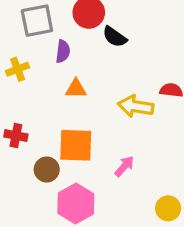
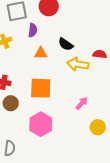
black semicircle: (115, 37) -> (66, 44), moved
pink arrow: (124, 166) -> (82, 103), moved
brown circle: (47, 170) -> (11, 103), moved

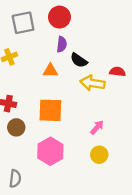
purple semicircle: (33, 30) -> (62, 44), moved
yellow circle: (98, 127) -> (99, 155), moved

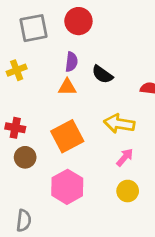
purple semicircle: (62, 44) -> (71, 62), moved
yellow arrow: (92, 83) -> (119, 124), moved
orange square: (50, 110) -> (67, 136), turned -30

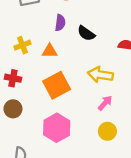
yellow cross: (17, 70) -> (22, 45), moved
orange triangle: (67, 87) -> (50, 51), moved
brown circle: (25, 157) -> (13, 109), moved

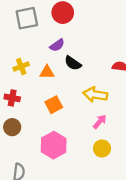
purple semicircle: (60, 23) -> (57, 45), turned 48
black semicircle: (86, 33) -> (73, 63), moved
orange square: (57, 85) -> (54, 105), size x0.7

